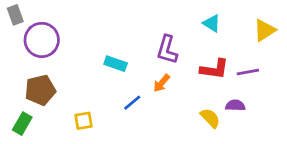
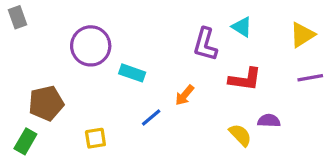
purple circle: (42, 40) -> (91, 46), moved
purple L-shape: (167, 50) -> (205, 44), moved
purple line: (248, 72) -> (310, 78), moved

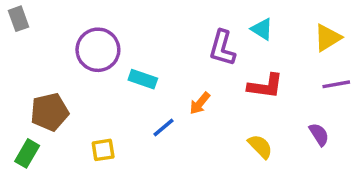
purple semicircle: (269, 121) -> (319, 134), moved, turned 55

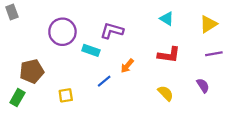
purple L-shape: (222, 48) -> (112, 31), moved, turned 90

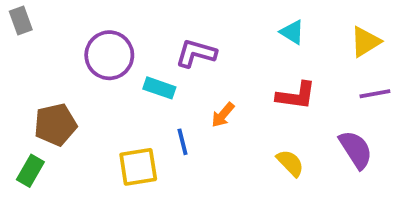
blue line: (104, 81) -> (182, 142), turned -64
purple semicircle: (203, 86) -> (356, 150), size x1.5
yellow square: (66, 95) -> (138, 167), moved, size x1.5

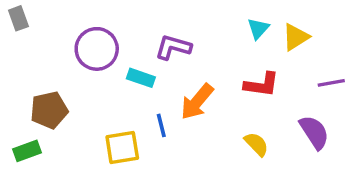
cyan triangle: (292, 32) -> (258, 28), turned 40
yellow triangle: (365, 42) -> (296, 37), moved
orange arrow: (223, 115) -> (197, 102), size x1.6
green rectangle: (30, 171) -> (27, 151), turned 40

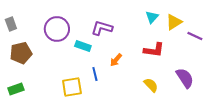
gray rectangle: (18, 18) -> (11, 24), moved
purple line: (331, 83) -> (195, 36), moved, turned 35
orange arrow: (197, 102) -> (116, 60), size x0.6
brown pentagon: (49, 110) -> (21, 53), moved

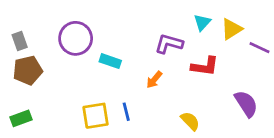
gray rectangle: (11, 24) -> (20, 41), moved
purple L-shape: (102, 28) -> (169, 44), moved
blue line: (95, 74) -> (126, 112), moved
yellow semicircle: (151, 85) -> (190, 121), moved

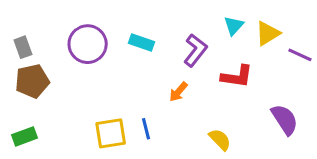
purple L-shape: (169, 44) -> (195, 50), turned 112
cyan rectangle: (110, 61) -> (141, 43), moved

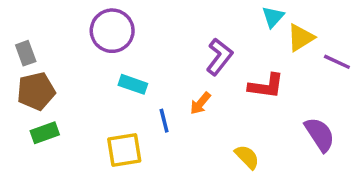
cyan triangle: (234, 26) -> (273, 17), moved
cyan rectangle: (141, 43) -> (133, 84), moved
purple circle: (88, 44) -> (112, 31), moved
blue line: (146, 129) -> (164, 121), moved
green rectangle: (24, 136) -> (45, 133), moved

